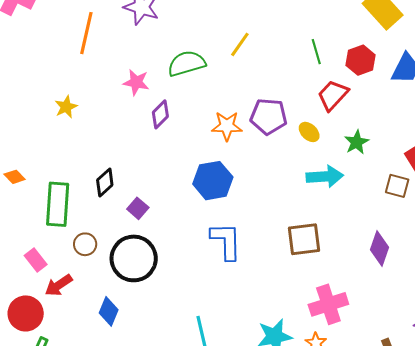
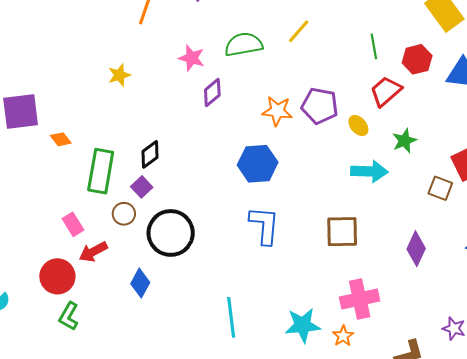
purple square: (138, 208) -> (142, 187), moved

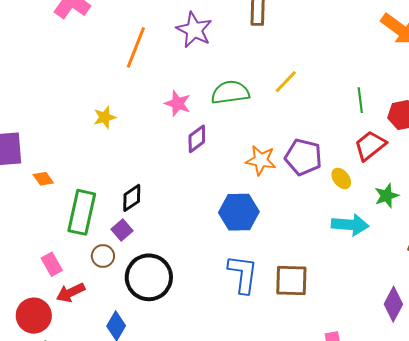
brown square: (342, 232) -> (291, 280), moved

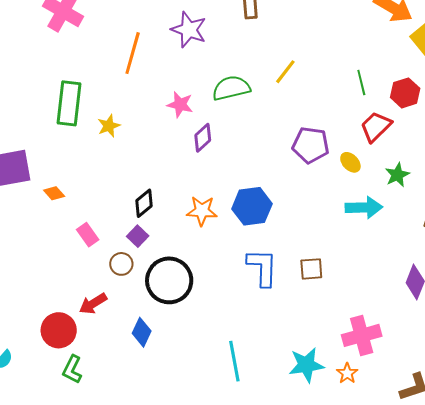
orange star: (261, 160) -> (202, 211), moved
green rectangle: (82, 212) -> (69, 103), moved
pink rectangle: (52, 264) -> (88, 235), moved
brown square: (291, 280) -> (311, 269), size x0.7

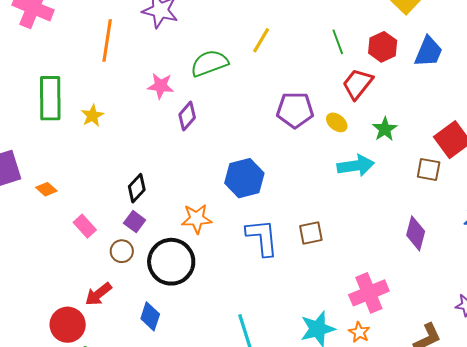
orange star: (202, 211) -> (197, 219), moved

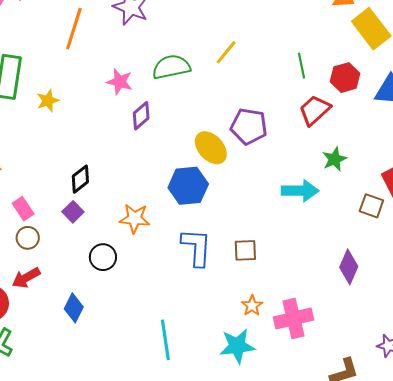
yellow ellipse: (337, 122) -> (211, 148), moved, size x1.6
brown circle: (122, 251) -> (28, 238), moved
black circle: (171, 262) -> (103, 257), size x0.6
orange star: (359, 332) -> (252, 306), moved

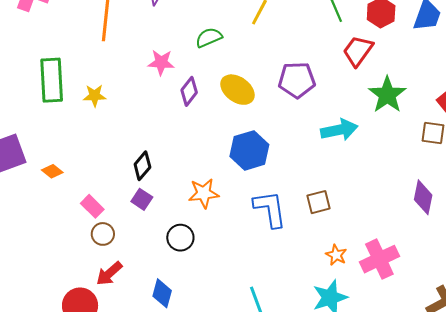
green semicircle: (171, 67) -> (209, 38), size x0.7
yellow star: (48, 101) -> (95, 96), turned 30
yellow ellipse: (211, 148) -> (238, 90), moved
green star: (334, 159) -> (387, 95), size x1.5
cyan arrow: (300, 191) -> (339, 130), moved

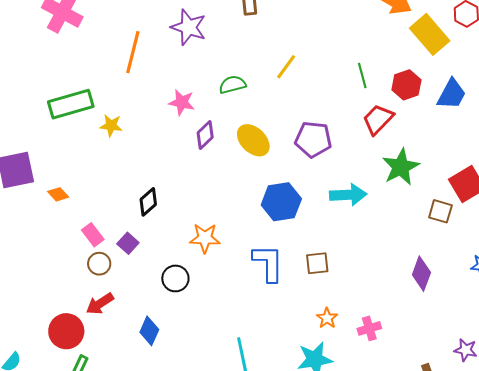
green rectangle: (52, 80) -> (71, 104), turned 69
blue hexagon: (249, 150) -> (281, 202), moved
purple square: (142, 199) -> (128, 243), moved
pink cross: (379, 259) -> (369, 328), size x0.6

